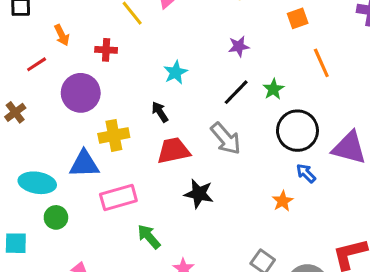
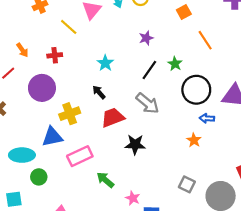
blue arrow: (306, 173) -> (207, 118), turned -32

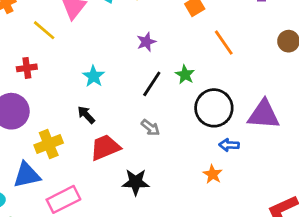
gray arrow: (148, 103) -> (150, 128), size x0.6

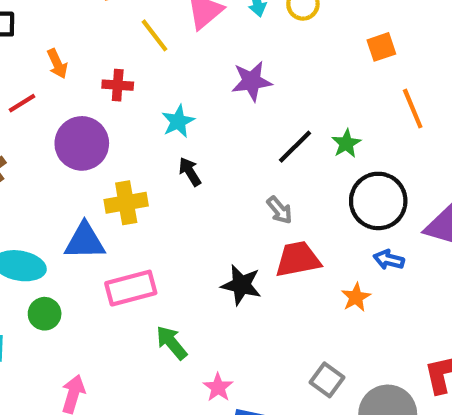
purple star: (146, 42) -> (252, 81), moved, size x1.4
cyan star: (94, 76) -> (178, 121), moved
red trapezoid: (105, 147) -> (298, 259), moved

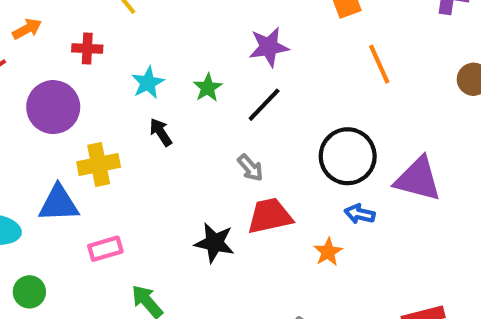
orange arrow: (57, 64) -> (27, 29), turned -92
purple star: (252, 81) -> (269, 47), moved
green star: (346, 143) -> (208, 88), moved
pink rectangle: (131, 288) -> (105, 249), size x0.7
green circle: (45, 314) -> (29, 292), moved

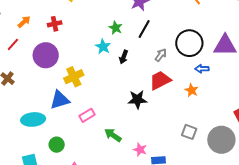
cyan star: (148, 83) -> (103, 47), moved
black arrow: (161, 132) -> (124, 57), moved, turned -112
gray arrow: (250, 168) -> (161, 55), moved, turned -88

